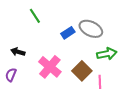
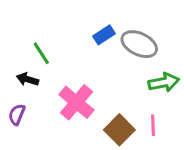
green line: (35, 16) -> (41, 53), moved
blue rectangle: (68, 33) -> (104, 35), moved
brown square: (82, 71) -> (119, 130), moved

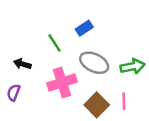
gray ellipse: (139, 44) -> (94, 63), moved
green line: (41, 53) -> (54, 43), moved
pink cross: (76, 102) -> (62, 83), turned 32

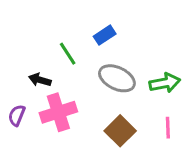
black arrow: (22, 64) -> (40, 80), moved
pink cross: (62, 83) -> (58, 112), moved
pink line: (124, 101) -> (168, 128), moved

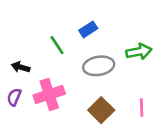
gray ellipse: (117, 78) -> (99, 66), turned -36
black arrow: (40, 80) -> (21, 67), moved
green arrow: (165, 83) -> (139, 52), moved

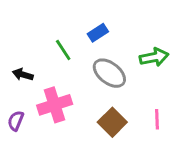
gray ellipse: (99, 66) -> (109, 73), turned 48
purple semicircle: (14, 97) -> (16, 121), moved

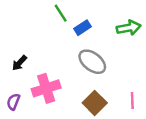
green line: (63, 50) -> (61, 13), moved
green arrow: (154, 57) -> (129, 28), moved
black arrow: (23, 75) -> (19, 63), turned -63

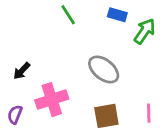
blue rectangle: (83, 28) -> (117, 15), moved, turned 49
green arrow: (129, 28) -> (145, 31), turned -45
brown square: (95, 103) -> (106, 116), turned 35

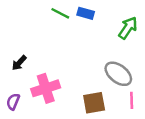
green line: (68, 15) -> (60, 13), turned -30
blue rectangle: (117, 15) -> (86, 13), moved
gray ellipse: (104, 69) -> (118, 74), moved

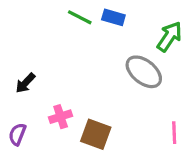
gray ellipse: (118, 74) -> (144, 72), moved
pink cross: (46, 88) -> (61, 117), size x0.6
brown square: (94, 103) -> (96, 134), moved, turned 30

